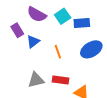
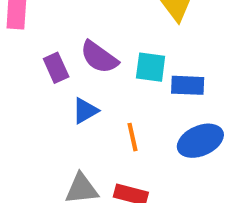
cyan square: (63, 16) -> (151, 67), turned 35
purple rectangle: (17, 30) -> (56, 68), moved

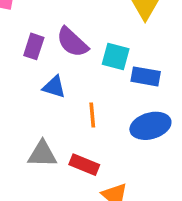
purple rectangle: (56, 68) -> (34, 46), turned 35
blue triangle: (85, 111) -> (54, 87), turned 40

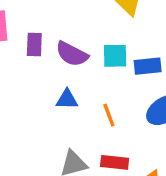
purple rectangle: (34, 46) -> (34, 44), moved

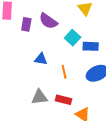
purple semicircle: (72, 54) -> (48, 21), moved
cyan square: (115, 56) -> (73, 38), turned 35

